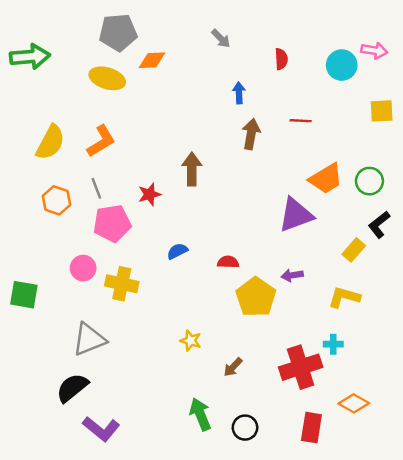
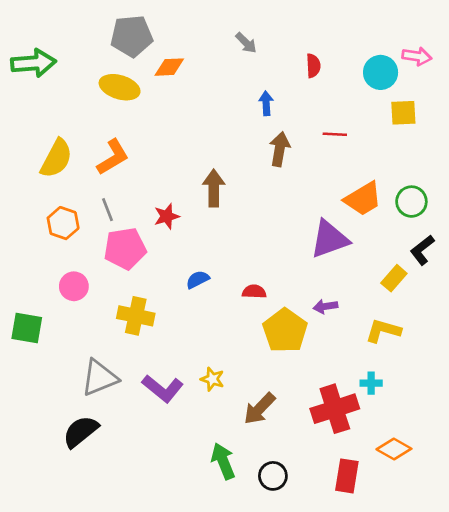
yellow square: (382, 111) -> (403, 113), moved
pink circle: (83, 268) -> (74, 286), moved
brown arrow: (233, 367) -> (259, 409), size x1.5
purple L-shape: (101, 429) -> (163, 388), moved

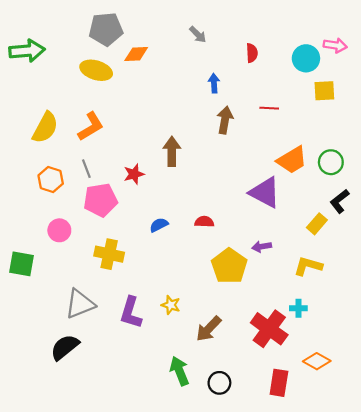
purple triangle: (329, 239) -> (265, 192), turned 48
red semicircle: (254, 292) -> (204, 222), moved
purple L-shape: (163, 388) -> (131, 313), turned 68
red cross: (335, 409) -> (269, 329), turned -36

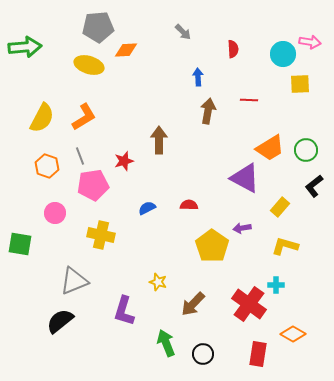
yellow rectangle: (317, 224) -> (280, 207), moved
purple L-shape: (131, 313) -> (124, 311), moved

